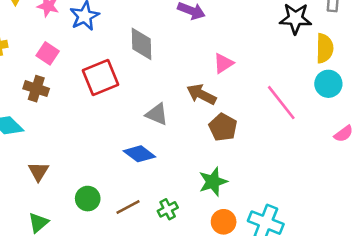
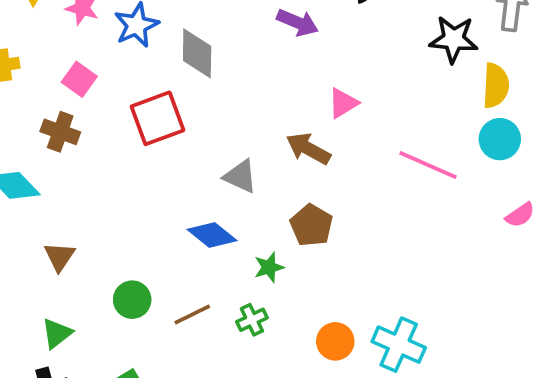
gray diamond: (142, 44) -> (197, 53), moved
pink line: (281, 103) -> (428, 165), turned -30
brown pentagon: (223, 127) -> (311, 225), moved
green star: (213, 182) -> (269, 267), moved, size x0.7

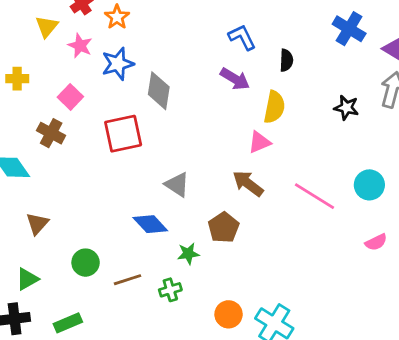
black star: (454, 39) -> (346, 108), size x0.7
yellow semicircle: (496, 86) -> (274, 107), moved
brown arrow: (308, 149) -> (248, 183), moved

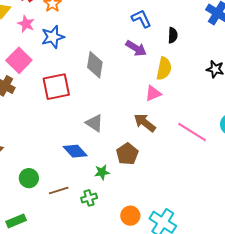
gray diamond: (159, 91) -> (95, 65), moved
pink square: (70, 97) -> (19, 60), size x1.4

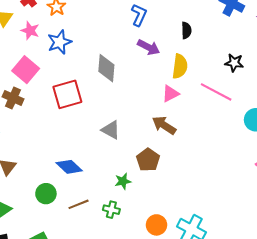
blue L-shape: (141, 19) -> (139, 15), moved, turned 55
pink line: (192, 132) -> (216, 92), moved
blue diamond: (75, 151) -> (69, 167), moved
green cross: (89, 198) -> (111, 210), turned 35

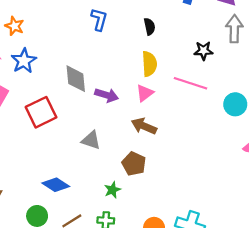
purple arrow: (149, 47) -> (107, 95), moved

